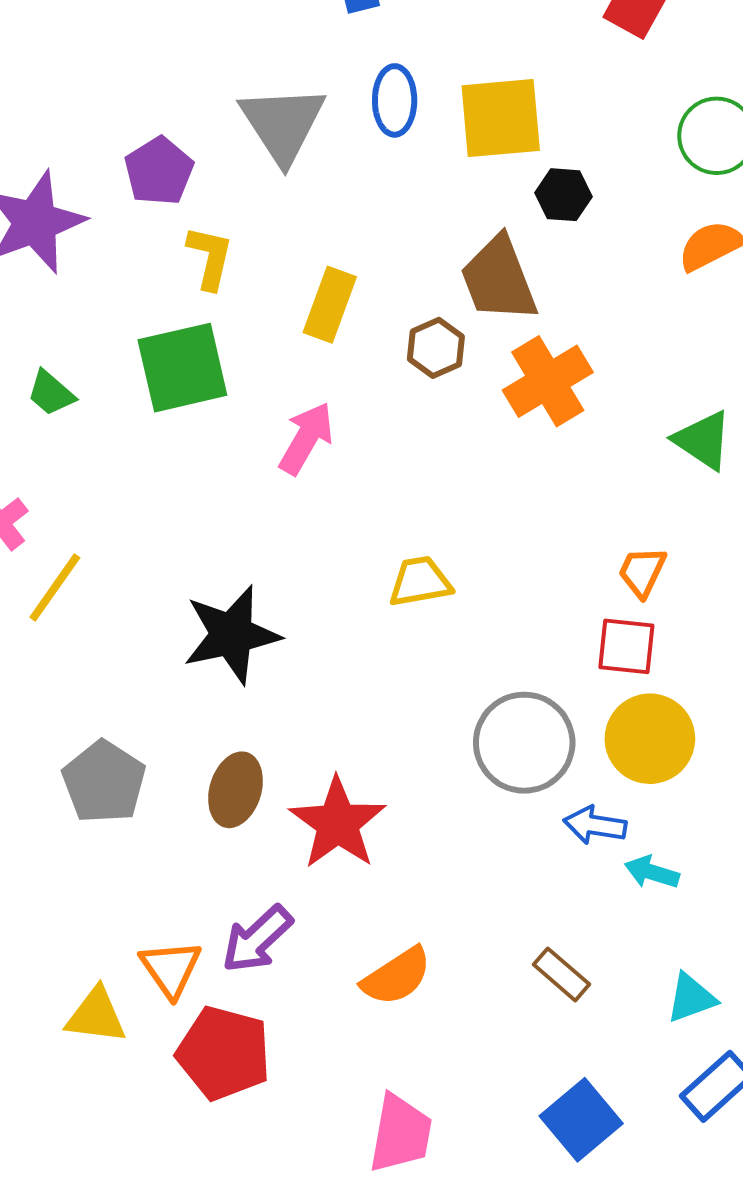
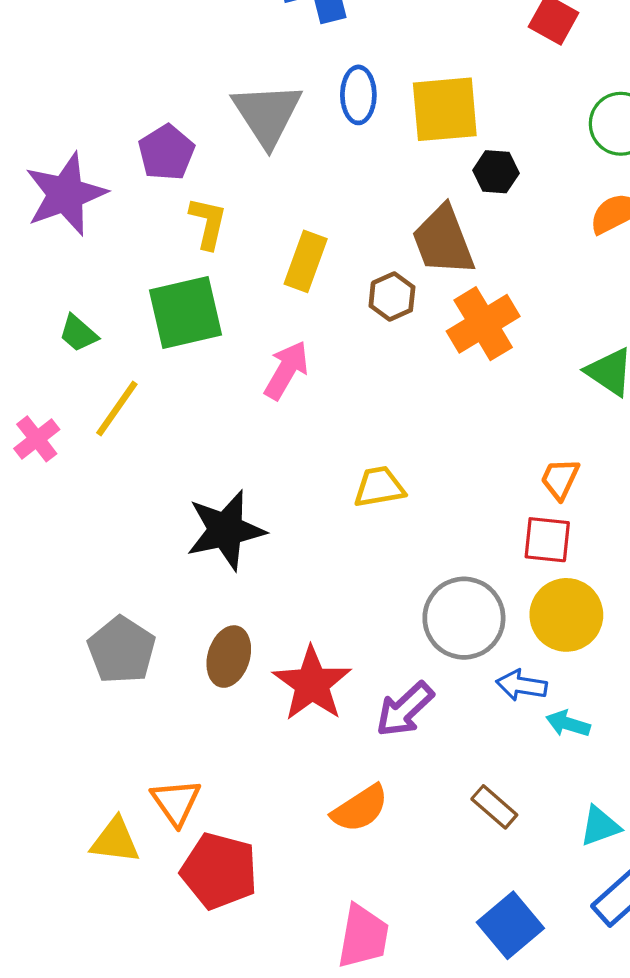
yellow line: (55, 587) -> (117, 409), moved
purple arrow: (257, 939) -> (405, 709), moved

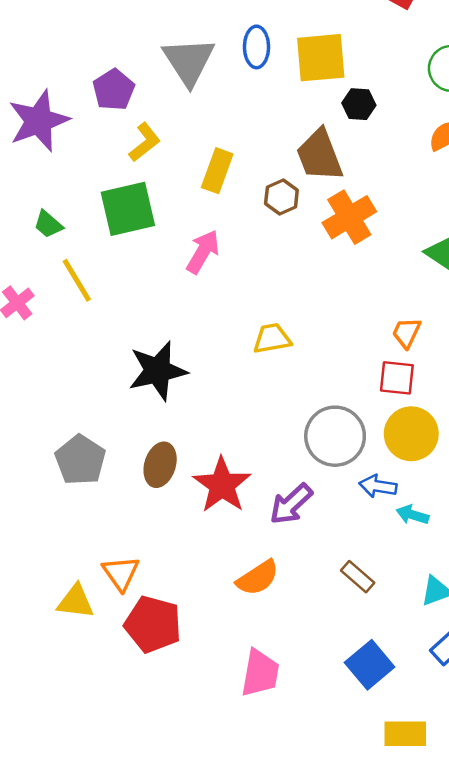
yellow L-shape: (208, 223) -> (145, 142), turned 39
yellow line: (117, 409) -> (77, 280), turned -66

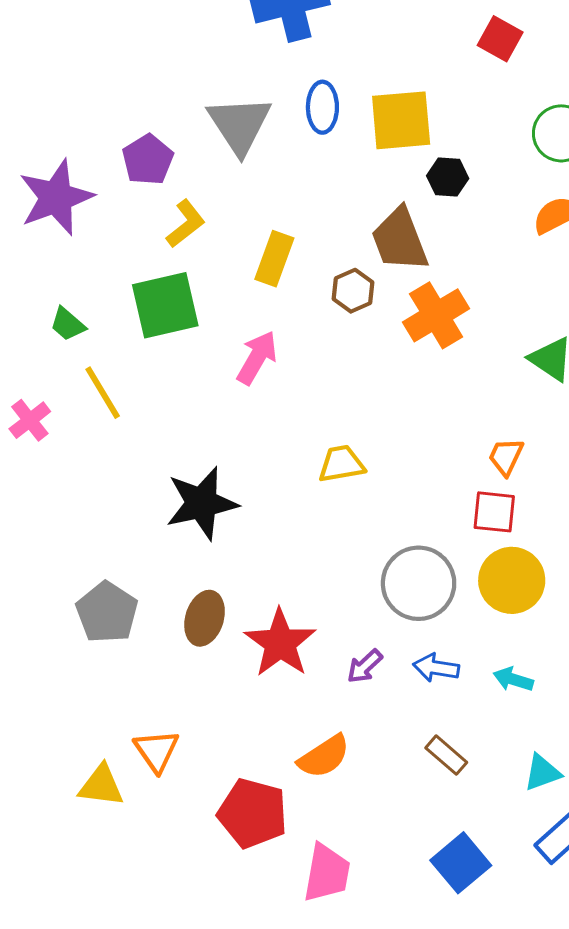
blue arrow: (378, 486) -> (436, 668), moved
purple arrow: (291, 504) -> (365, 666), size x0.7
red pentagon: (153, 624) -> (253, 813), moved

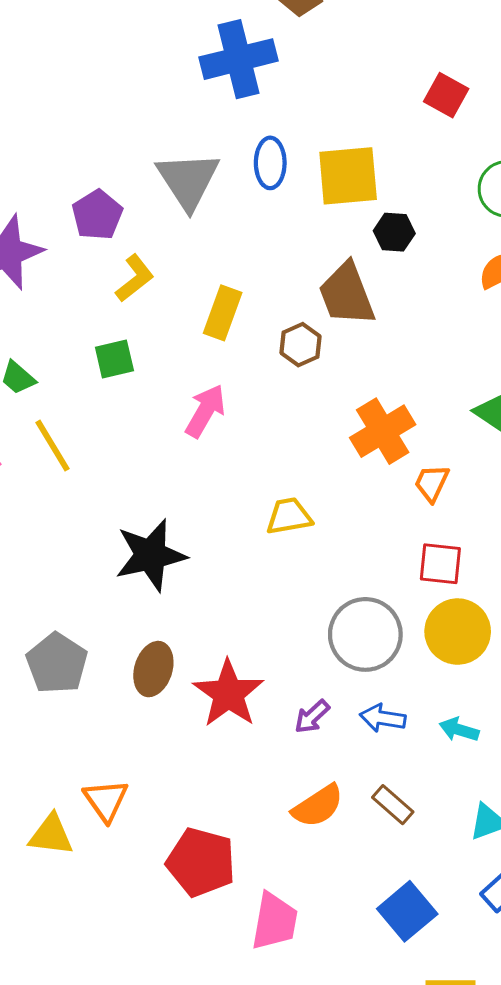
green square: (165, 305) -> (114, 359), size x0.6
orange cross: (436, 315) -> (383, 431), moved
orange trapezoid: (506, 457) -> (432, 483), moved
orange semicircle: (324, 757) -> (318, 806), moved

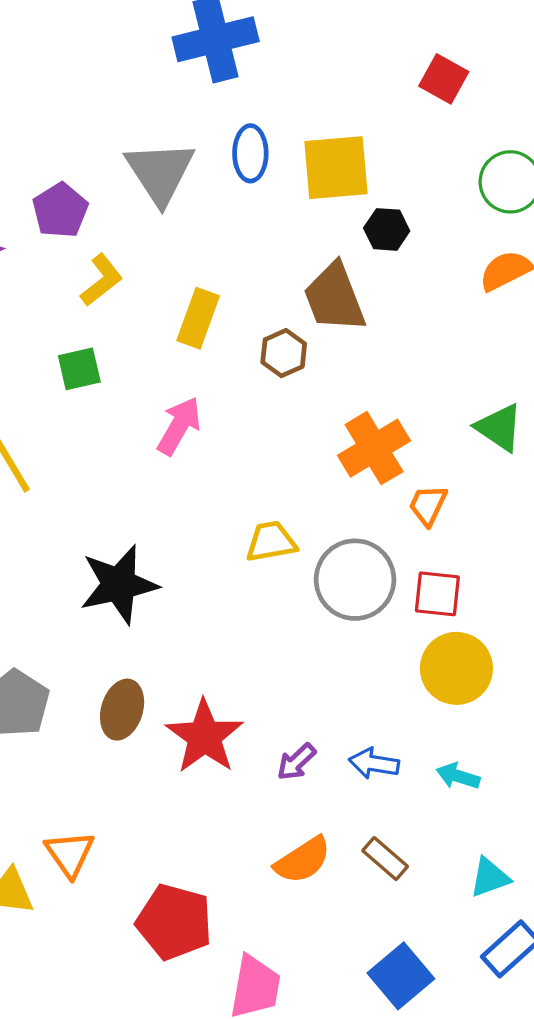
gray circle: (365, 634) -> (355, 580), moved

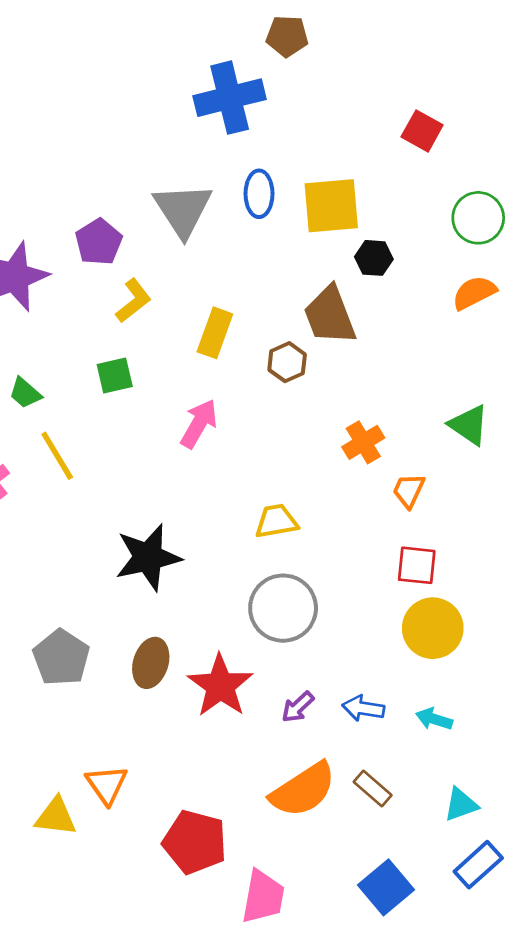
orange cross: (374, 448) -> (363, 442), size x0.7
gray circle: (355, 580) -> (283, 608), moved
orange semicircle: (303, 860) -> (303, 790), size x1.4

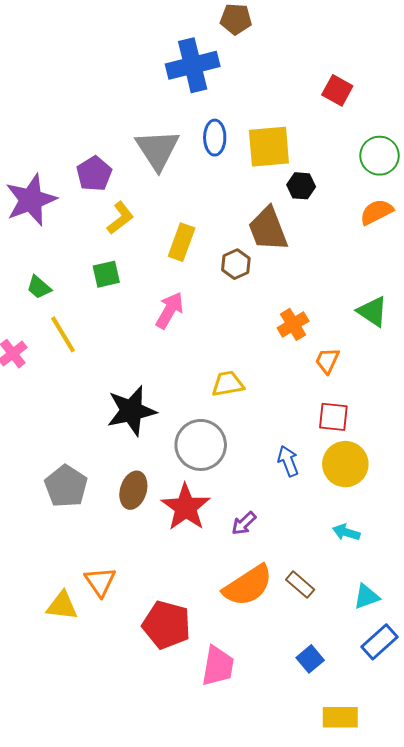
gray circle: (283, 608) -> (201, 445), moved
blue arrow: (363, 708) -> (288, 461), moved, turned 60
blue square: (386, 887) -> (310, 659), size x0.7

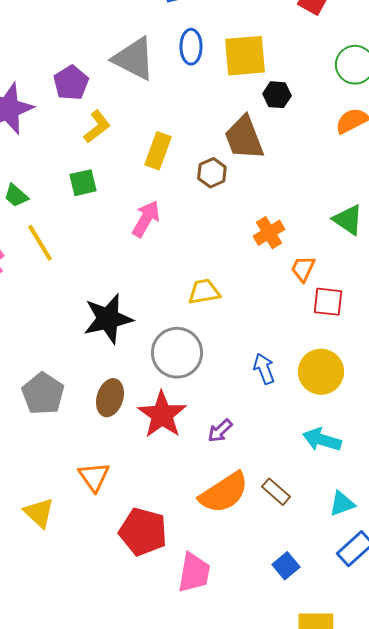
gray triangle: (157, 150) -> (134, 59), turned -30
red square: (333, 417) -> (328, 302), moved
cyan arrow: (346, 532) -> (322, 440), size x1.4
orange triangle: (100, 582) -> (94, 477), moved
yellow triangle: (62, 606) -> (39, 513), turned 36

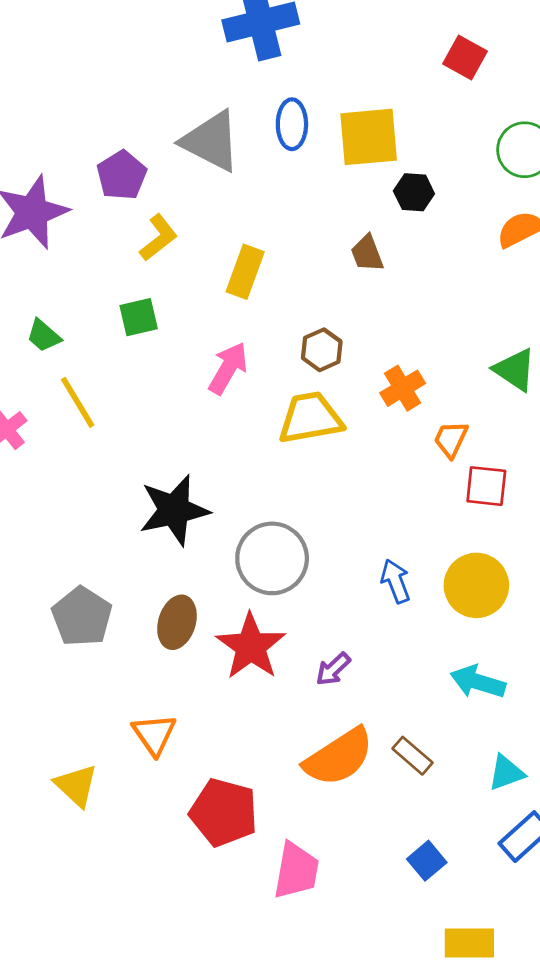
brown trapezoid: (244, 138) -> (367, 253), size x0.6
brown hexagon: (212, 173) -> (322, 350), moved
yellow trapezoid: (204, 292) -> (310, 418), moved, size x1.4

